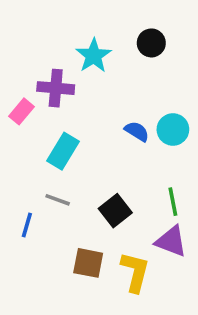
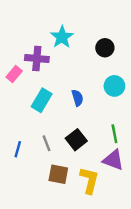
black circle: (151, 43) -> (105, 48), moved
blue semicircle: (137, 131) -> (77, 98), moved, turned 42
gray line: (58, 200) -> (46, 143), moved, turned 49

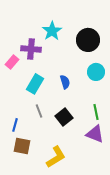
black circle: (105, 48) -> (88, 40), size x1.5
gray line: (46, 143) -> (39, 111), moved
brown square: (58, 174) -> (22, 146), moved
yellow L-shape: (89, 180) -> (56, 157), moved, turned 45

